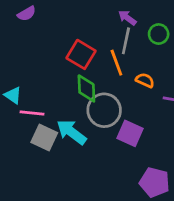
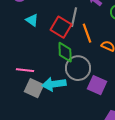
gray line: (126, 41) -> (74, 17), moved
cyan triangle: (13, 95) -> (32, 20), moved
cyan arrow: (71, 132) -> (54, 84), turned -45

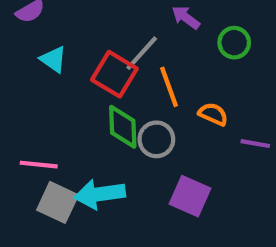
gray line: (74, 17) -> (142, 53), turned 30
gray circle: (78, 68) -> (156, 139), moved, size x0.7

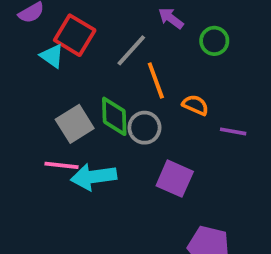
red square: (114, 74) -> (75, 35), moved
pink line: (39, 165) -> (61, 165), moved
gray square: (58, 202) -> (75, 124), moved, turned 33

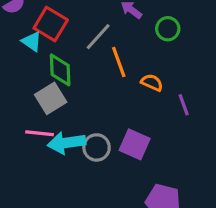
green diamond: (114, 116) -> (60, 70), moved
gray circle: (144, 128) -> (97, 147), moved
purple line: (233, 131) -> (184, 105), turned 60

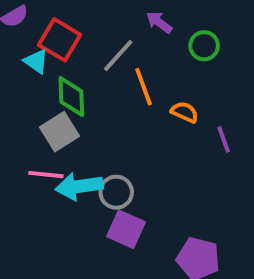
purple square: (135, 144) -> (126, 229), moved

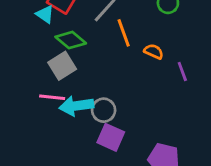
green diamond: (71, 96) -> (71, 40), turned -48

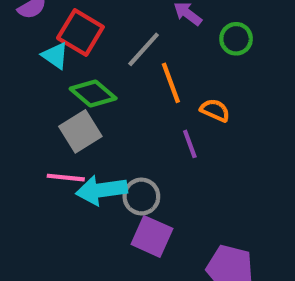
purple line: (182, 72) -> (190, 144), moved

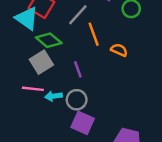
cyan triangle: (55, 56) -> (27, 18), size x1.5
purple line: (190, 144) -> (78, 69), moved
cyan arrow: (101, 190) -> (54, 96), size x0.6

